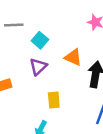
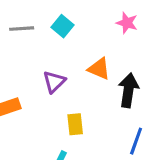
cyan square: (40, 40) -> (62, 26), moved

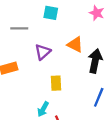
cyan square: (62, 26) -> (51, 13), turned -32
gray line: (22, 29) -> (19, 28), moved

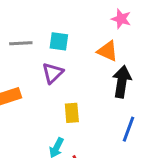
cyan square: (51, 13) -> (59, 41), moved
orange triangle: (75, 44) -> (108, 51), moved

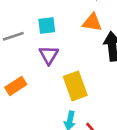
yellow rectangle: (72, 113) -> (75, 86), size x1.5

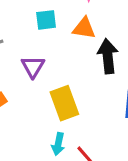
cyan square: (47, 26) -> (46, 20), moved

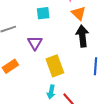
orange triangle: (84, 28) -> (79, 13), moved, turned 35

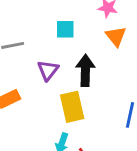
black arrow: (82, 36) -> (85, 70), moved

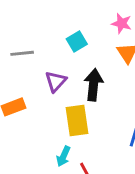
cyan square: (65, 29) -> (77, 42), turned -36

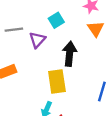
purple triangle: (56, 81) -> (37, 40), moved

